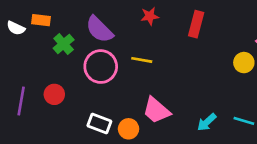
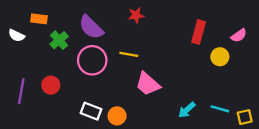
red rectangle: (196, 24) -> (199, 32), moved
white semicircle: (16, 28) -> (17, 35), moved
pink trapezoid: (156, 110) -> (148, 84), moved

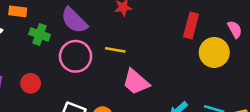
pink semicircle: (239, 35) -> (235, 29), turned -84
green cross: (59, 40) -> (40, 34), turned -30
yellow circle: (220, 57) -> (214, 52), size x1.5

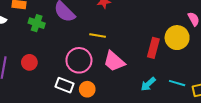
red rectangle: (191, 25) -> (153, 48), moved
pink circle: (76, 56) -> (79, 60), moved

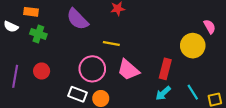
green cross: (37, 23) -> (38, 34), moved
red rectangle: (153, 48) -> (165, 69), moved
cyan line: (177, 83) -> (193, 92), turned 42

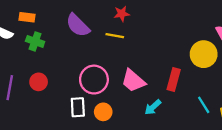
yellow line: (111, 44) -> (115, 36), moved
cyan arrow: (163, 93) -> (153, 107), moved
white rectangle: (78, 94) -> (78, 107), turned 66

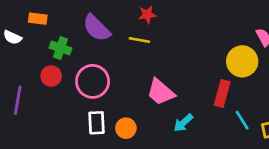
green cross: (35, 41) -> (60, 48), moved
pink circle: (94, 80) -> (93, 81), moved
red rectangle: (174, 80) -> (222, 93), moved
red circle: (39, 82) -> (51, 76), moved

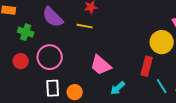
red circle: (51, 76) -> (21, 61), moved

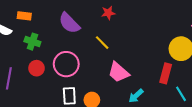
yellow line: (85, 26) -> (102, 43), moved, turned 35
green cross: (26, 32) -> (32, 42), moved

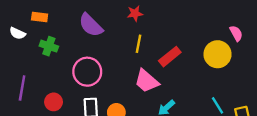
yellow line: (102, 43) -> (138, 44), moved, turned 56
red circle: (37, 68) -> (54, 102), moved
red rectangle: (166, 73) -> (170, 57), moved, turned 36

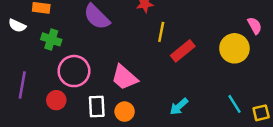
yellow line: (138, 44) -> (161, 32), moved
pink circle: (87, 72) -> (74, 71), moved
pink trapezoid: (147, 81) -> (125, 77), moved

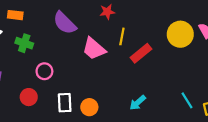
yellow circle: (234, 48) -> (180, 34), moved
pink circle: (74, 71) -> (44, 71), size x0.6
pink trapezoid: (125, 77) -> (94, 49), moved

